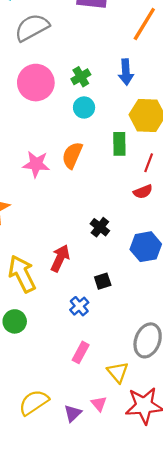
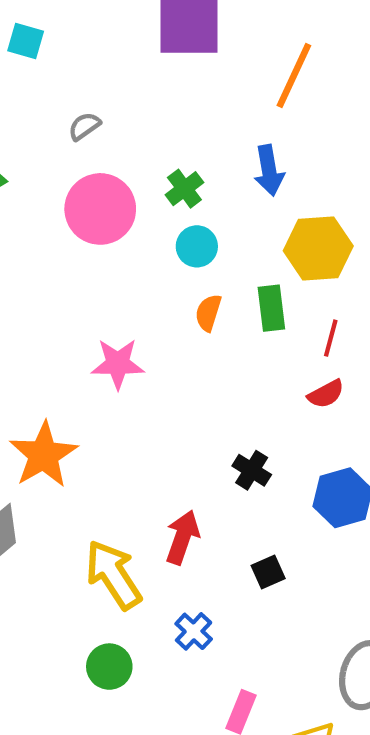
gray semicircle: (32, 28) -> (84, 126), moved, size x0.5
orange semicircle: (72, 155) -> (208, 313), moved, size x0.7
blue cross: (79, 306) -> (194, 631), moved

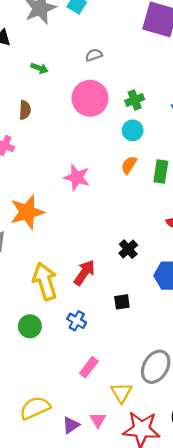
blue cross: (194, 631) -> (77, 321), turned -30

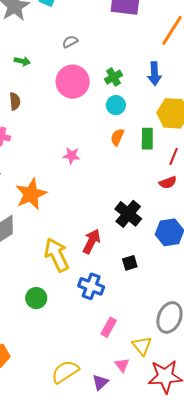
pink star: (77, 177) -> (72, 156), size x0.7
black cross: (128, 249) -> (128, 214), size x1.5
blue cross: (77, 321) -> (91, 286), size x1.4
green circle: (30, 326) -> (36, 298), moved
pink triangle: (98, 420) -> (122, 365), moved

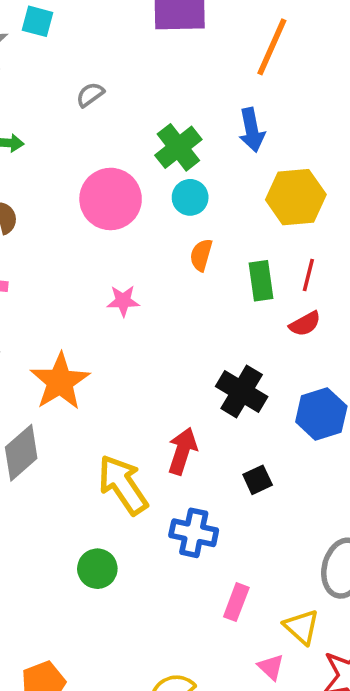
green cross: (114, 77) -> (178, 147), size x1.4
pink circle: (73, 82) -> (111, 199), moved
green rectangle: (147, 139) -> (261, 281), moved

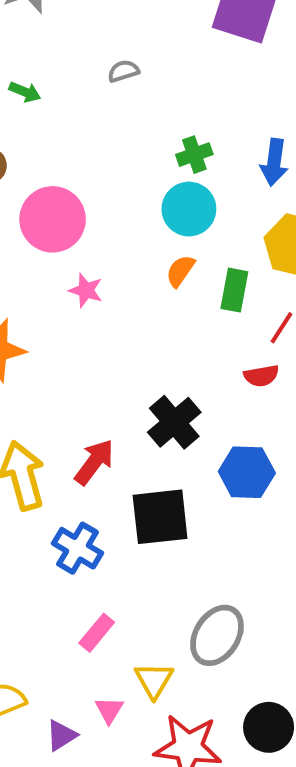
green cross: (178, 147) -> (194, 155), size x0.7
cyan circle: (190, 197) -> (189, 209), size x1.4
pink circle: (111, 199) -> (53, 219), moved
green rectangle: (261, 281) -> (234, 290), moved
black square: (258, 480) -> (160, 517), size x2.0

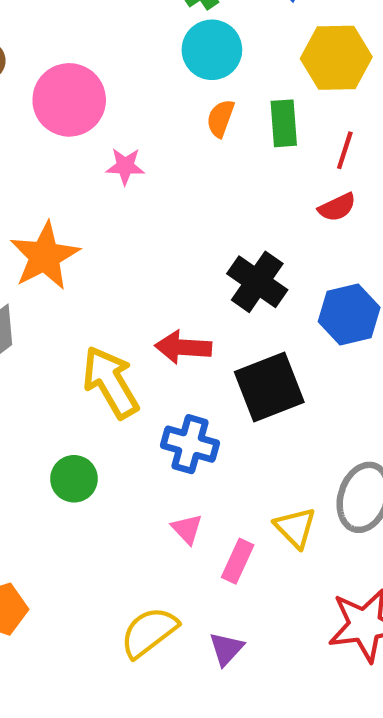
red arrow: (94, 462) -> (183, 347), turned -108
pink rectangle: (97, 633) -> (238, 561), moved
yellow triangle: (154, 680) -> (295, 528), moved
pink triangle: (109, 710) -> (187, 529), moved

